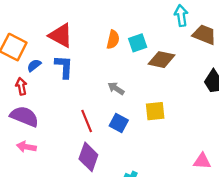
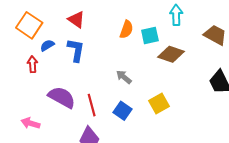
cyan arrow: (181, 16) -> (176, 15), moved
red triangle: (61, 35) -> (76, 20), size x0.7
yellow square: (155, 111) -> (159, 103), turned -30
purple semicircle: (24, 116) -> (62, 97), moved

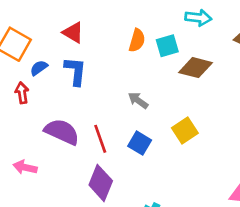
cyan arrow: (176, 15) -> (198, 18), turned 102

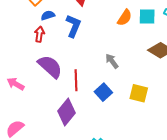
cyan square: (167, 46) -> (147, 16), moved
red arrow: (22, 93) -> (39, 34), moved
yellow square: (185, 131) -> (139, 93), turned 30

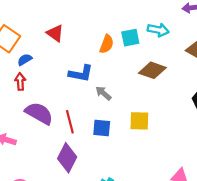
blue L-shape: (73, 26) -> (81, 73), moved, turned 90
blue square: (103, 92) -> (102, 128), turned -30

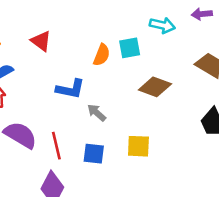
cyan arrow: (158, 30) -> (162, 25), moved

